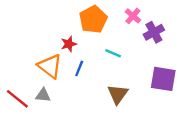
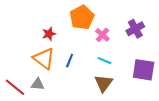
pink cross: (133, 16) -> (102, 35), moved
red star: (69, 44) -> (49, 34), moved
cyan line: (113, 53) -> (104, 61), moved

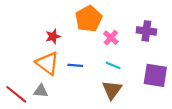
purple cross: (135, 29) -> (146, 31), turned 36
blue line: (70, 61) -> (75, 65), turned 72

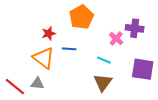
pink cross: (111, 38) -> (116, 39), moved
blue line: (75, 65) -> (69, 49), moved

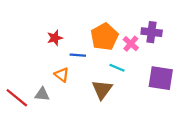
orange pentagon: (81, 17) -> (104, 37), moved
orange triangle: (44, 58) -> (62, 75), moved, size x0.6
brown triangle: (103, 83) -> (102, 90), moved

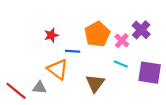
purple cross: (152, 32) -> (141, 30), turned 36
cyan line: (117, 68) -> (121, 64), moved
orange triangle: (62, 75) -> (58, 69), size x1.5

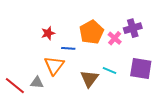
purple cross: (141, 30) -> (133, 28), turned 30
cyan line: (121, 64) -> (110, 70), moved
orange triangle: (58, 69) -> (54, 65), turned 30

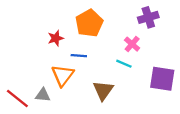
purple cross: (133, 28) -> (148, 17), moved
orange pentagon: (91, 32) -> (89, 23), moved
cyan line: (110, 70) -> (124, 64), moved

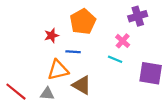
orange triangle: (63, 75) -> (58, 70), turned 40
brown triangle: (103, 90) -> (82, 85), moved, turned -36
gray triangle: (43, 95) -> (47, 94), moved

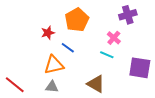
blue line: (73, 52) -> (68, 48), turned 32
brown triangle: (82, 85) -> (96, 84), moved
gray triangle: (47, 94) -> (52, 87), moved

